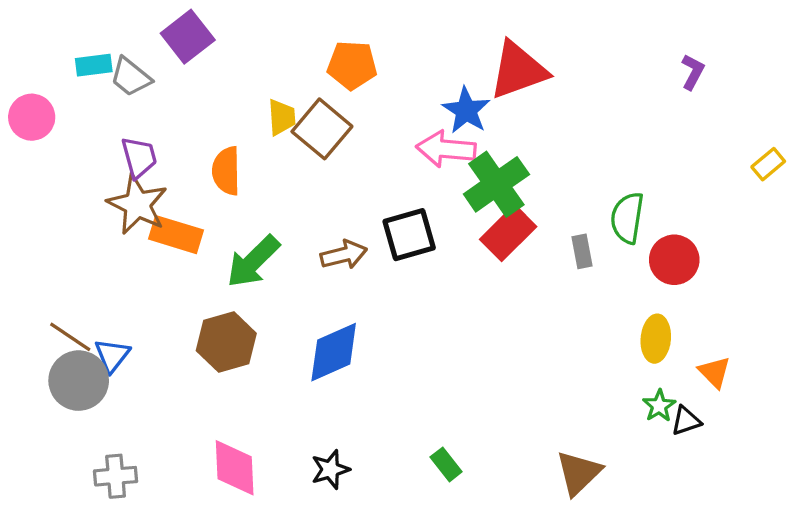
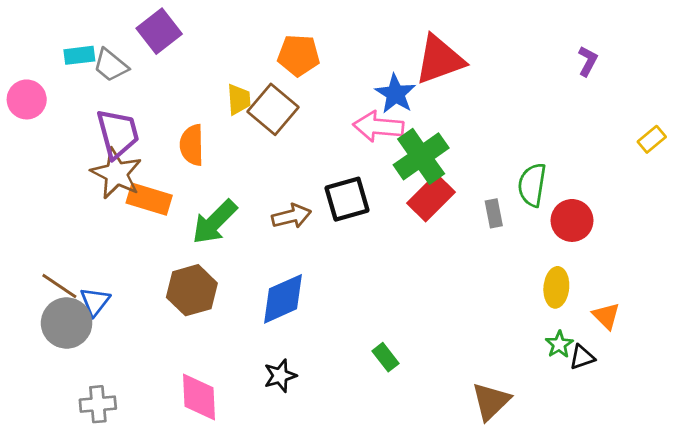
purple trapezoid: (139, 157) -> (118, 134), size x1.4
green rectangle: (446, 464) -> (385, 357), moved
black star: (330, 469) -> (280, 376), moved

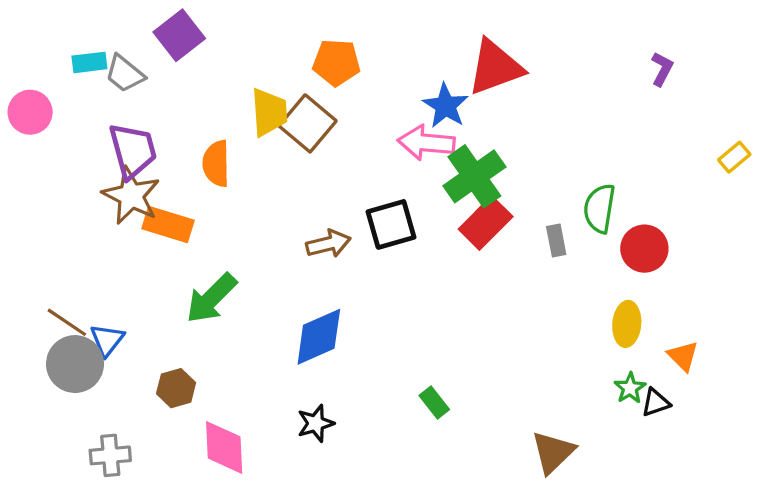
yellow trapezoid: (239, 99) -> (269, 112), size x1.4
green arrow: (215, 222) -> (211, 298), moved
brown hexagon: (192, 290) -> (176, 388), moved, size x0.7

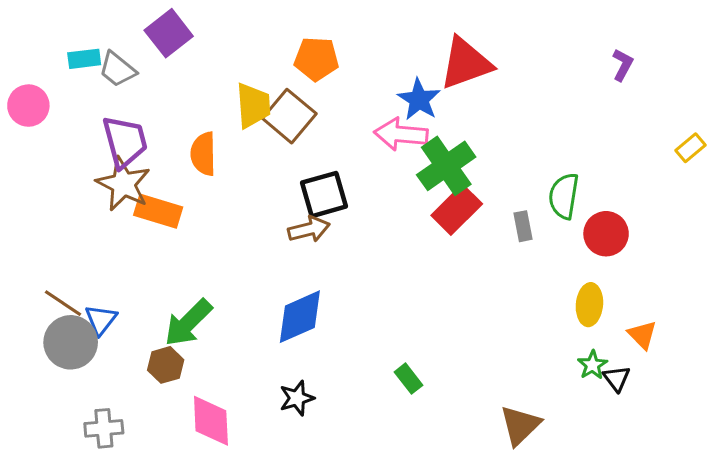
black square: (391, 224) -> (324, 195), moved
green arrow: (211, 298) -> (188, 323), moved
black triangle: (656, 403) -> (617, 379), turned -48

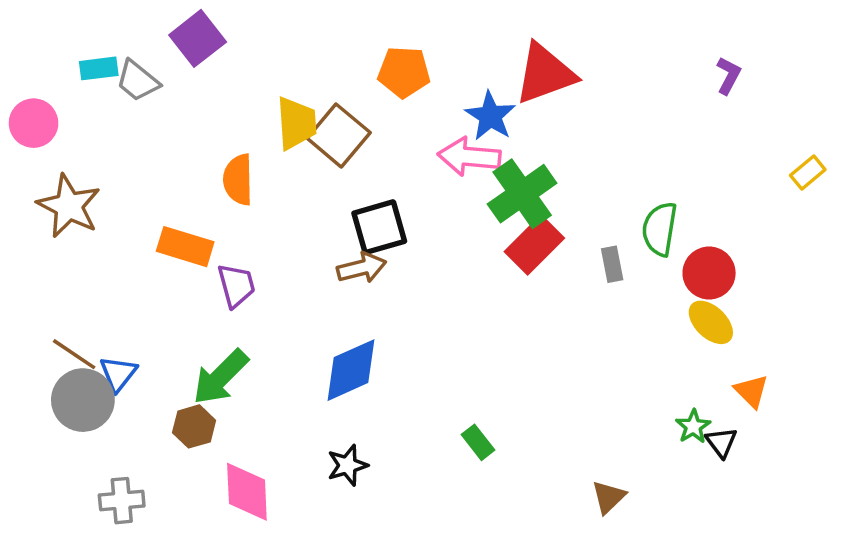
orange pentagon: (316, 59) -> (404, 72), moved
purple trapezoid: (125, 142) -> (236, 285), moved, size x0.7
brown star: (123, 184) -> (69, 206), moved
yellow ellipse: (589, 305) -> (711, 322), moved, turned -51
brown triangle: (520, 425) -> (609, 497), size x0.7

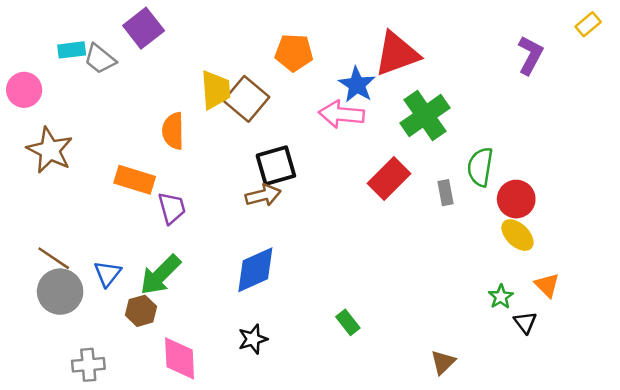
purple L-shape: (728, 75) -> (530, 55), size x1.4
yellow rectangle: (808, 173) -> (588, 24), moved
green cross: (522, 194) -> (425, 116), moved
blue triangle: (118, 374) -> (108, 274), moved
green star: (693, 426) -> (501, 297), moved

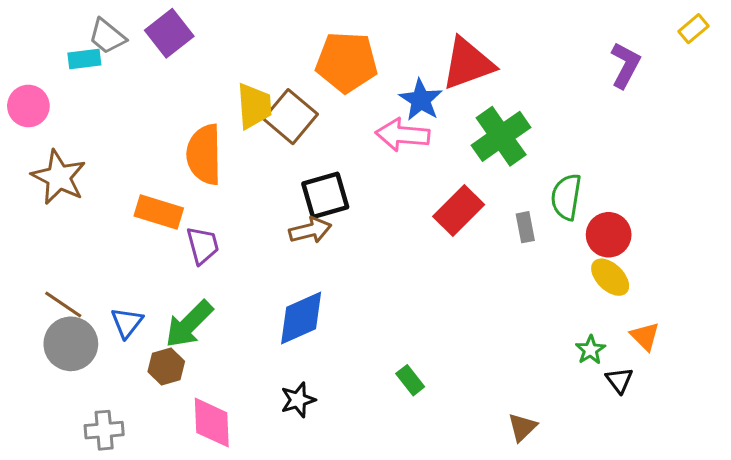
orange pentagon: (294, 53) -> (347, 62), size x1.4
gray trapezoid: (100, 59) -> (107, 36), moved
orange semicircle: (173, 131) -> (204, 154), size x1.4

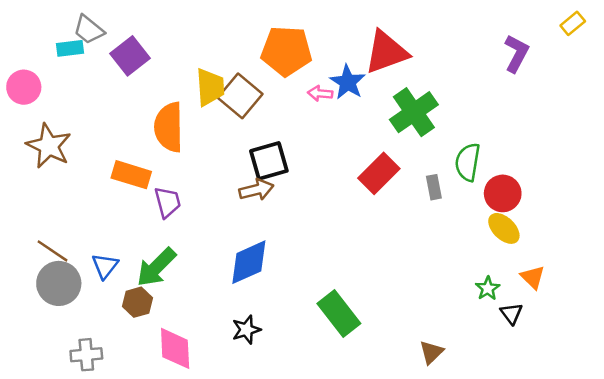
purple square: (169, 33) -> (130, 56), moved
pink arrow: (403, 135) -> (320, 93), moved, size x0.6
green rectangle: (410, 380) -> (339, 313), size x1.8

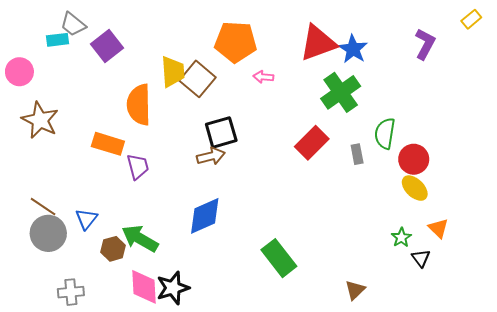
blue star: (348, 82) -> (353, 49), moved
green arrow: (156, 267) -> (140, 238), moved, turned 75
black star: (246, 330) -> (173, 288), moved, size x1.4

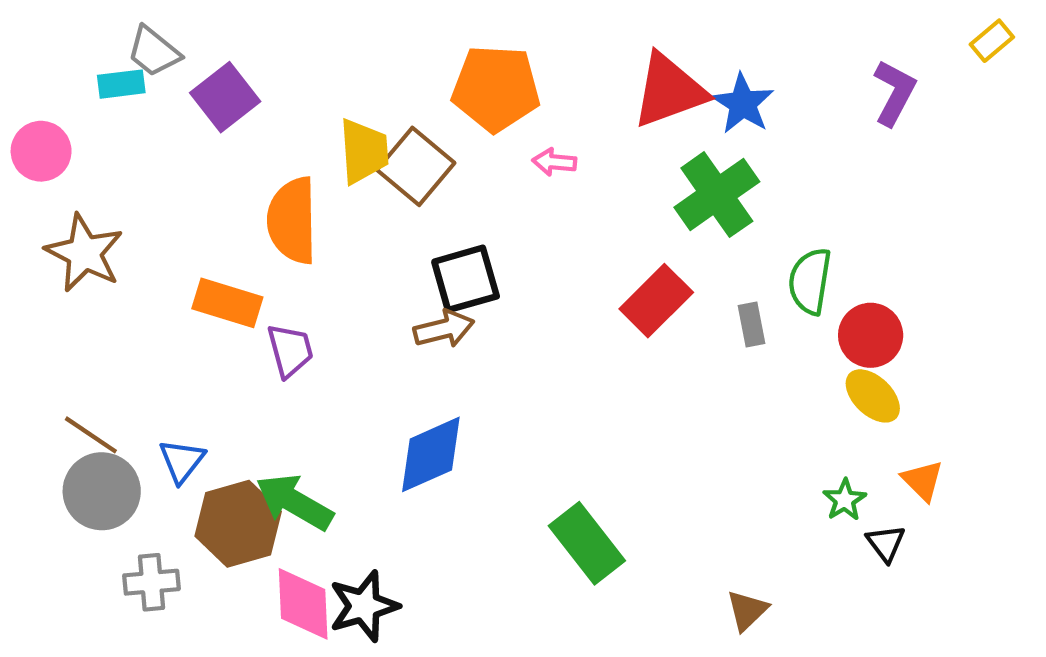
brown hexagon: (113, 249) -> (238, 524), size x1.6
gray cross: (71, 292) -> (152, 582), moved

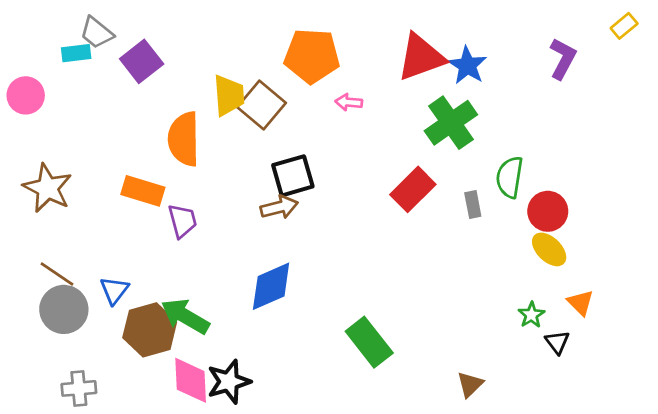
brown star: (84, 253) -> (47, 188), moved
gray cross: (152, 582) -> (79, 388), moved

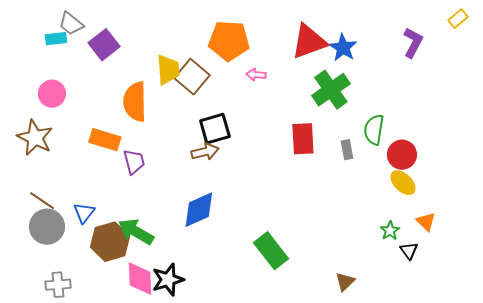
pink circle: (26, 95) -> (52, 94), moved
red rectangle: (413, 189) -> (303, 139), turned -48

